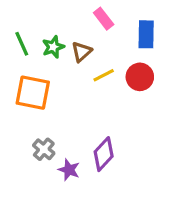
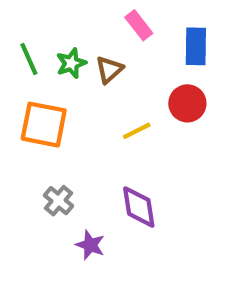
yellow line: (104, 75) -> (137, 131), moved
purple diamond: (104, 154) -> (139, 207), turned -52
purple star: (69, 170) -> (90, 245), moved

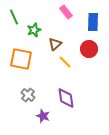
green line: (29, 59) -> (14, 17), moved
brown triangle: (109, 70) -> (55, 44), moved
yellow line: (137, 131) -> (65, 62), turned 72

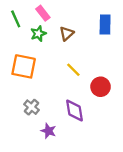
pink rectangle: (66, 12) -> (43, 13), moved
brown triangle: (55, 44) -> (67, 34), moved
red circle: (89, 49) -> (101, 87), moved

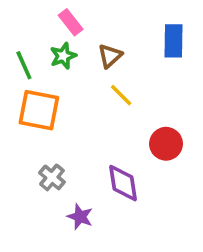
green line: (16, 19) -> (24, 65), moved
yellow line: (73, 70) -> (121, 95), moved

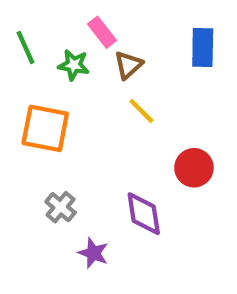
pink rectangle: (71, 22) -> (102, 32), moved
green star: (63, 56) -> (74, 65), turned 30
green line: (24, 65) -> (26, 48), moved

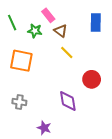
brown triangle: (128, 65) -> (61, 31), turned -40
gray cross: (61, 207) -> (19, 102), moved, turned -32
purple star: (93, 253) -> (44, 128), moved

